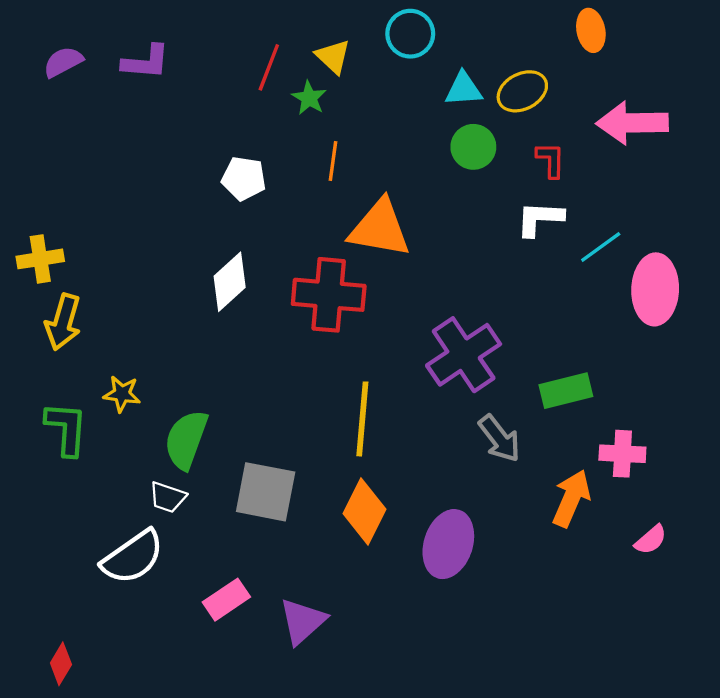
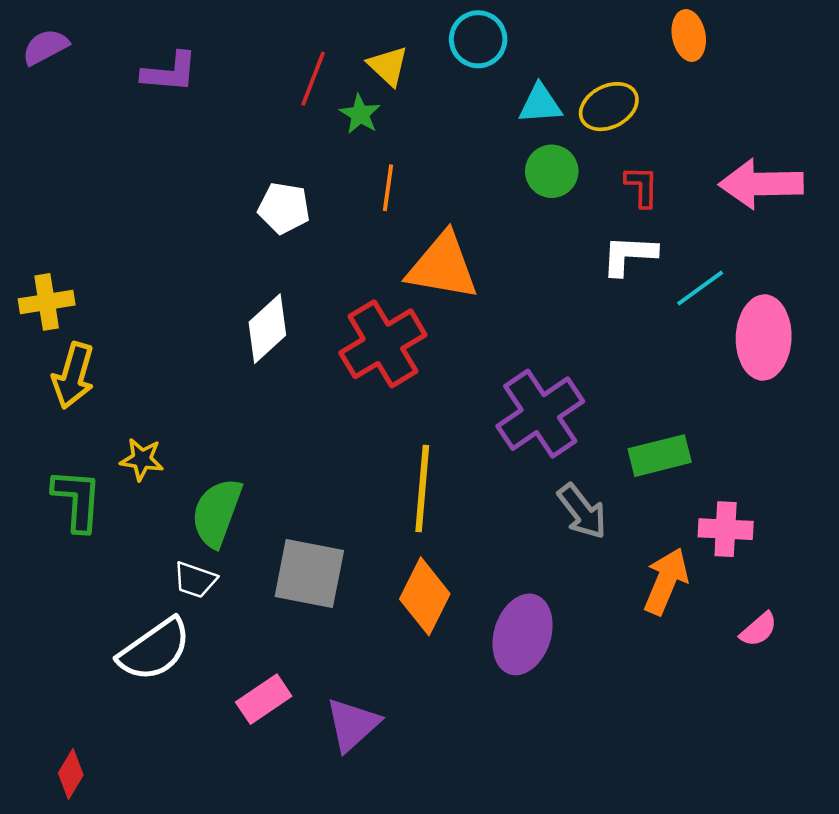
purple semicircle: (63, 62) -> (45, 47), moved
pink arrow: (632, 123) -> (761, 184), moved
red cross: (329, 295) -> (383, 344), turned -36

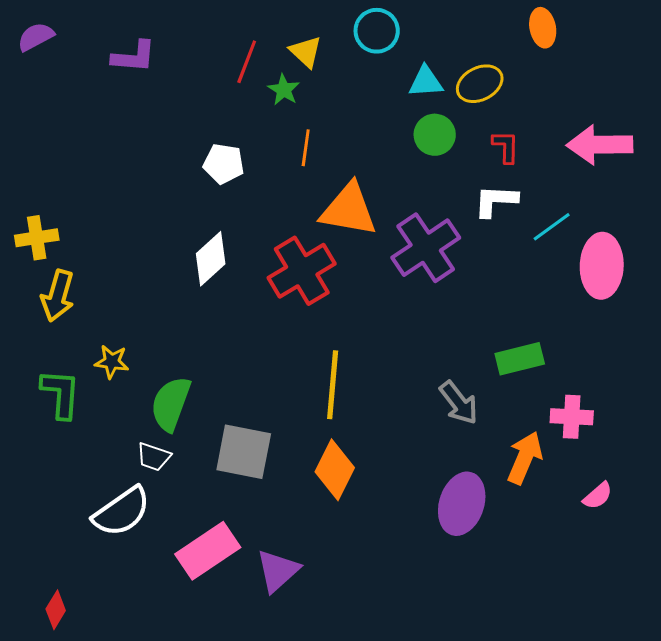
purple cross: (540, 414) -> (426, 248), moved
purple ellipse: (523, 634) -> (462, 504), moved
pink rectangle: (264, 699) -> (208, 551), size x1.5

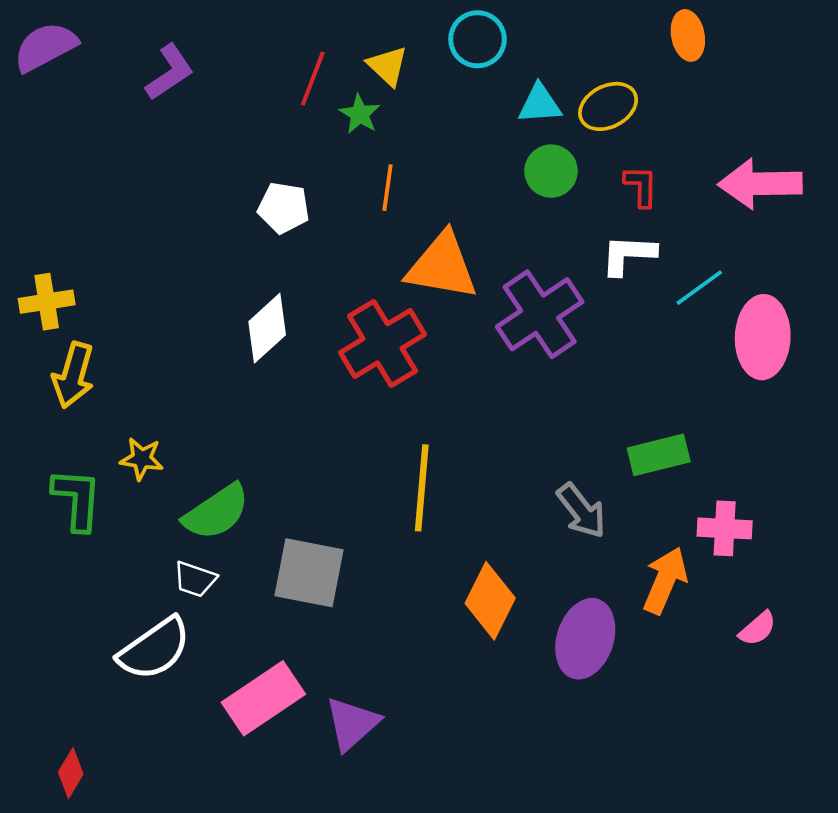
purple semicircle: (36, 37) -> (45, 47), size x1.4
purple L-shape: (134, 57) -> (170, 72), turned -39
green semicircle: (171, 404) -> (216, 512), turned -144
orange diamond: (335, 470) -> (490, 601), moved

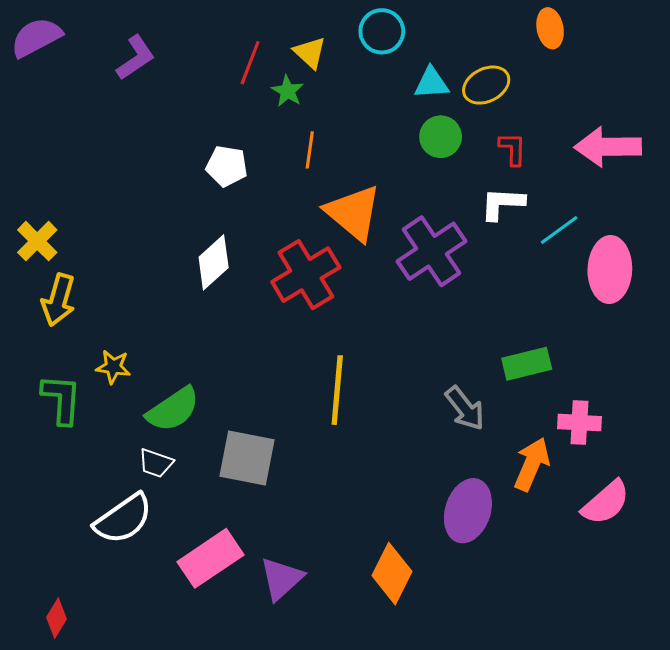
orange triangle: (442, 266) -> (353, 213), turned 30
yellow cross: (47, 302) -> (37, 241), turned -36
orange diamond: (490, 601) -> (392, 574), moved
pink semicircle: (758, 629) -> (606, 503), size x1.6

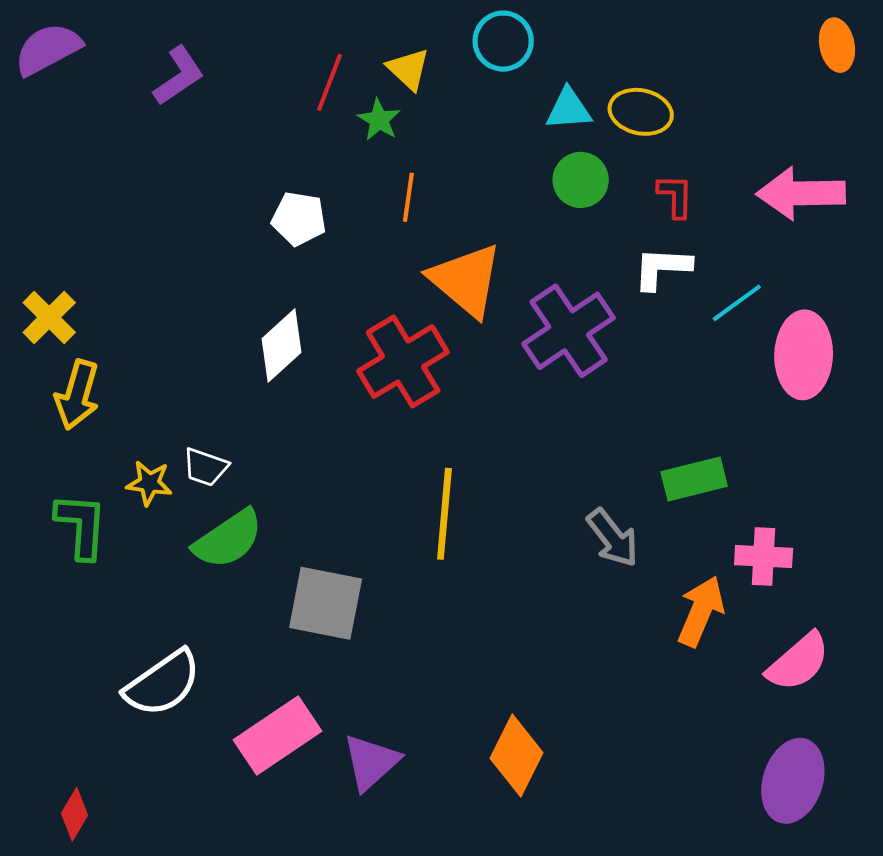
orange ellipse: (550, 28) -> (837, 45), moved
yellow ellipse: (486, 85) -> (641, 112), turned 39
white trapezoid: (156, 463) -> (205, 467), moved
purple ellipse: (468, 511) -> (793, 781), moved

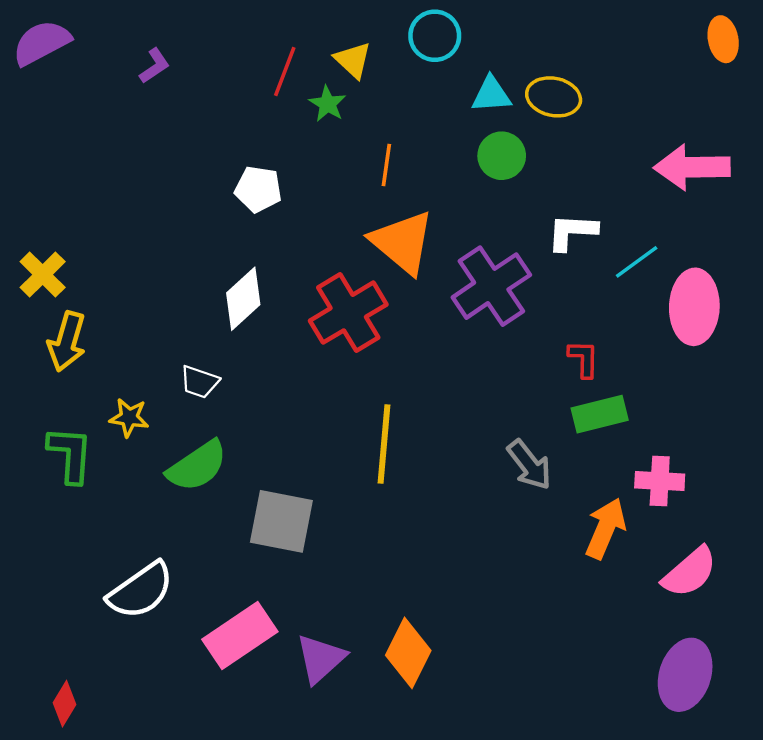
purple L-shape: (179, 76) -> (154, 66), size x0.7
red L-shape: (675, 196) -> (584, 359), moved
orange line: (408, 197) -> (386, 165), moved
white trapezoid: (205, 467) -> (199, 382), moved
orange diamond: (517, 755) -> (408, 653), moved

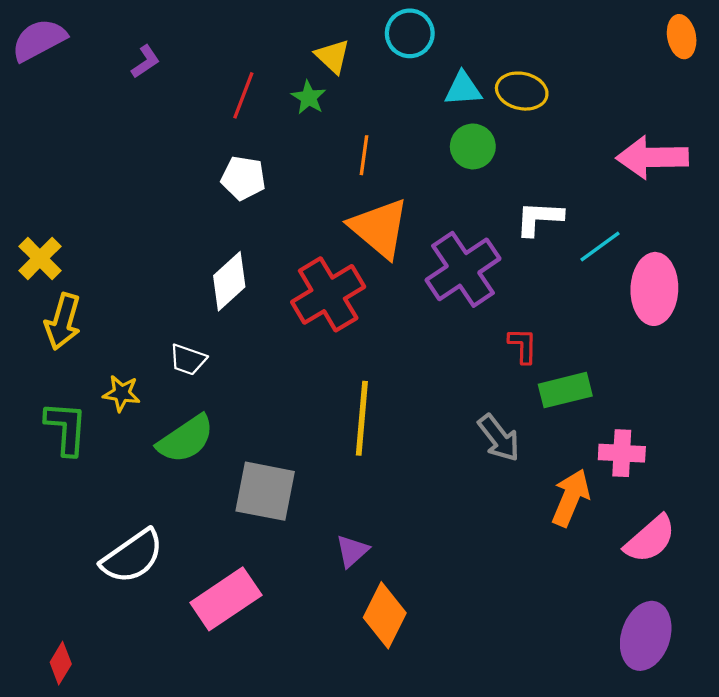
red line: (285, 72) -> (243, 95), moved
red L-shape: (584, 359) -> (523, 345), moved
purple triangle: (321, 659) -> (352, 551), moved, size x0.7

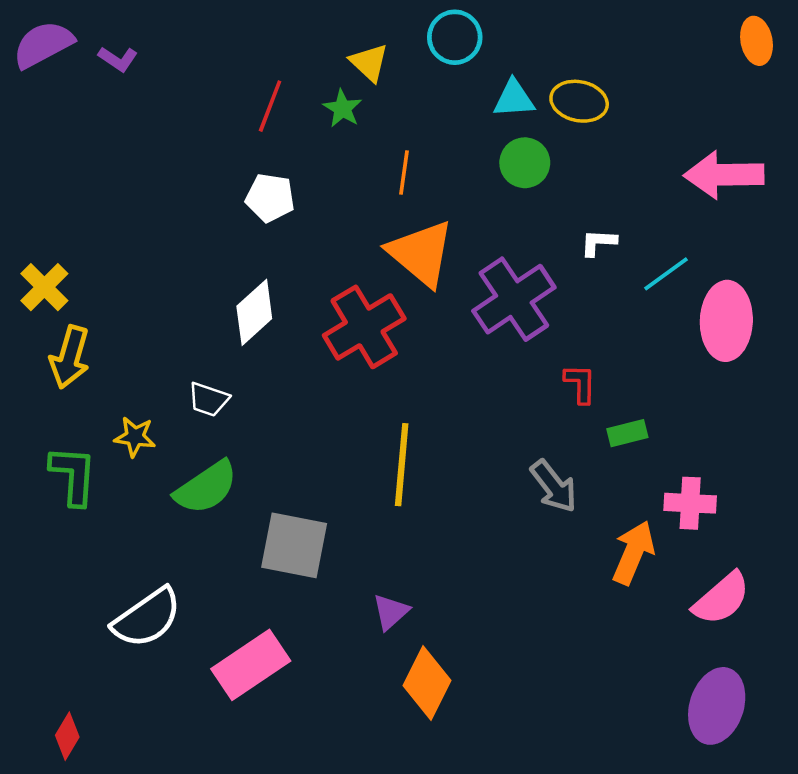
purple L-shape: (145, 62) -> (118, 59), moved, turned 68
white L-shape: (539, 218) -> (598, 242), size x0.7
green rectangle: (565, 390) -> (627, 433), size x0.7

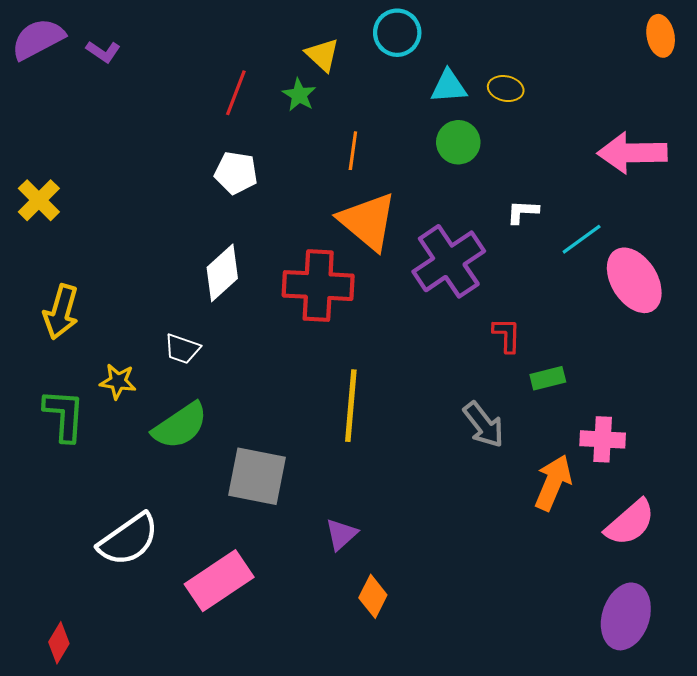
yellow ellipse: (579, 101) -> (506, 89), size x0.7
yellow cross: (44, 287) -> (39, 200), moved
pink ellipse: (726, 321) -> (634, 280), turned -34
red cross: (364, 327) -> (318, 286), turned 34
orange diamond: (427, 683) -> (373, 596), size x0.7

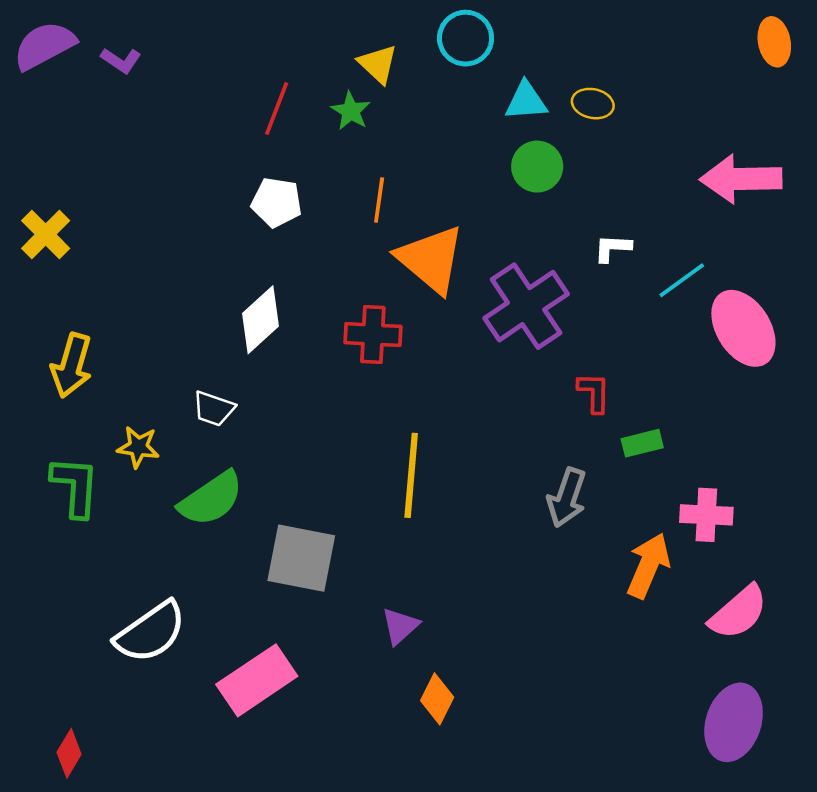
orange line: (353, 151) -> (379, 200), moved
red cross: (318, 286) -> (373, 335), size x0.7
gray arrow: (484, 425) -> (567, 498), turned 57

